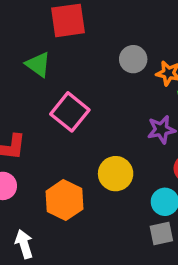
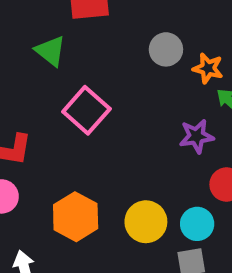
yellow circle: (116, 174) -> (146, 222), moved

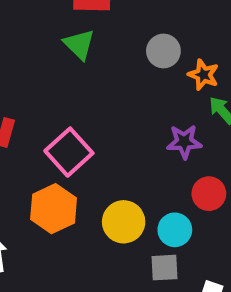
green triangle: (50, 51) -> (79, 44), moved
pink square: (86, 110) -> (69, 152), moved

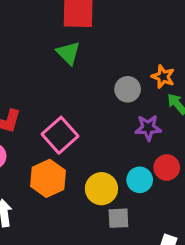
gray circle: (163, 51) -> (128, 89), moved
cyan circle: (175, 230) -> (140, 180), moved
gray square: (165, 268) -> (118, 218), moved

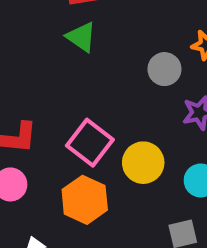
yellow circle: (101, 189) -> (143, 163), moved

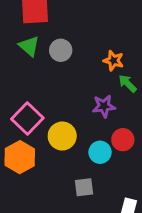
gray circle: (164, 69) -> (61, 50), moved

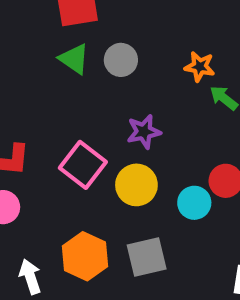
purple star: (104, 106) -> (144, 132), moved
orange hexagon: (20, 157) -> (85, 256), moved
gray square: (84, 187) -> (147, 257), moved, size x1.4

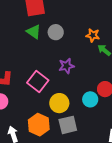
yellow circle: (136, 185) -> (59, 103), moved

